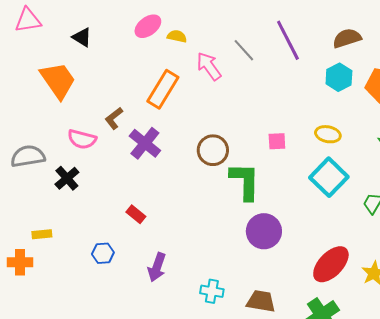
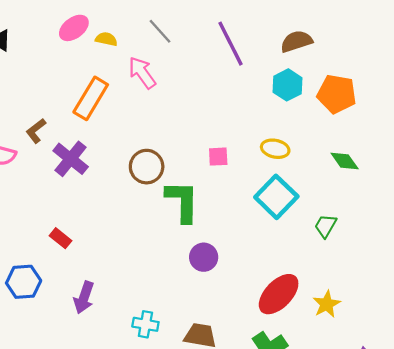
gray line: (244, 50) -> (160, 31), moved
purple circle: (264, 231) -> (204, 257), size x0.7
blue hexagon: (103, 253) -> (24, 282), size x1.4

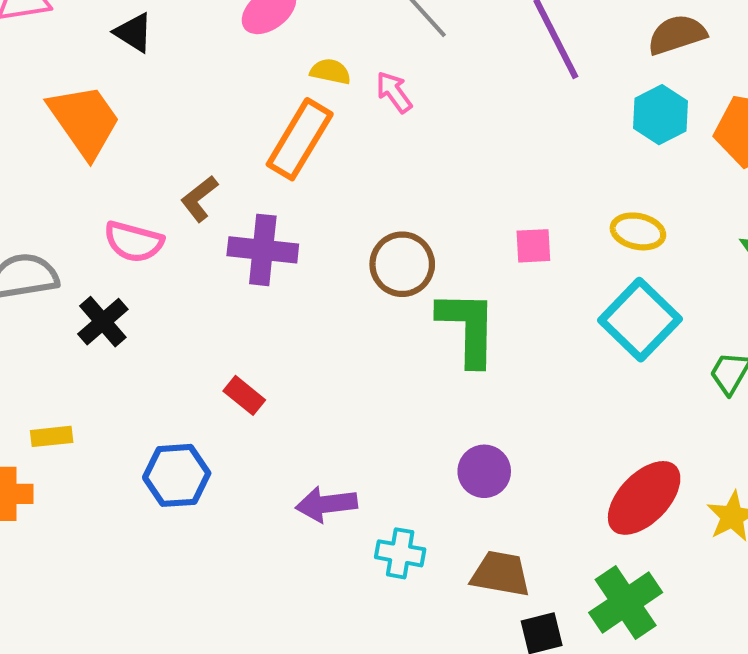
yellow semicircle: (106, 39) -> (330, 72), moved
pink arrow: (142, 73) -> (394, 92), size x0.7
purple cross: (71, 159) -> (263, 250), turned -33
purple circle: (204, 257) -> (484, 471), moved
purple arrow: (84, 297) -> (326, 504), moved, turned 64

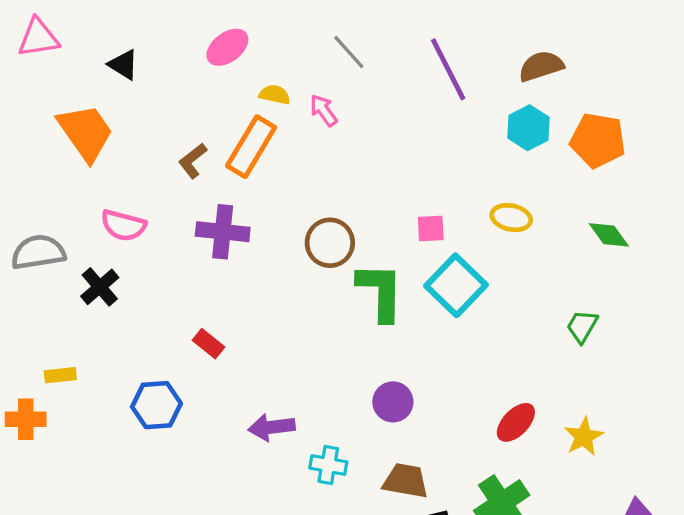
brown L-shape: (199, 199) -> (193, 161), moved
cyan square: (640, 320) -> (456, 285), moved
red ellipse: (644, 498) -> (516, 422), size x0.7

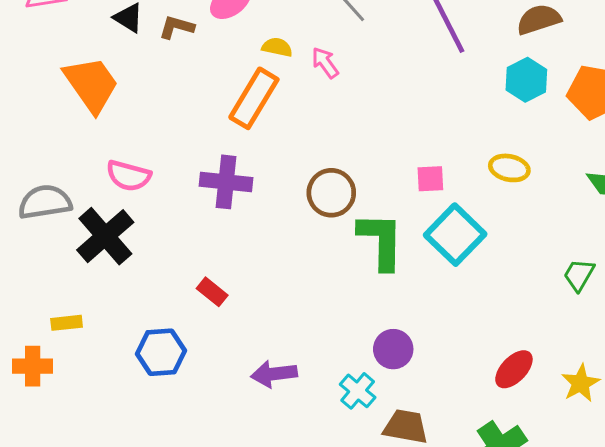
brown L-shape: (193, 161) -> (176, 27), moved, turned 54
black cross: (100, 287) -> (105, 236), size x1.5
cyan cross: (328, 465) -> (358, 391), moved, turned 30

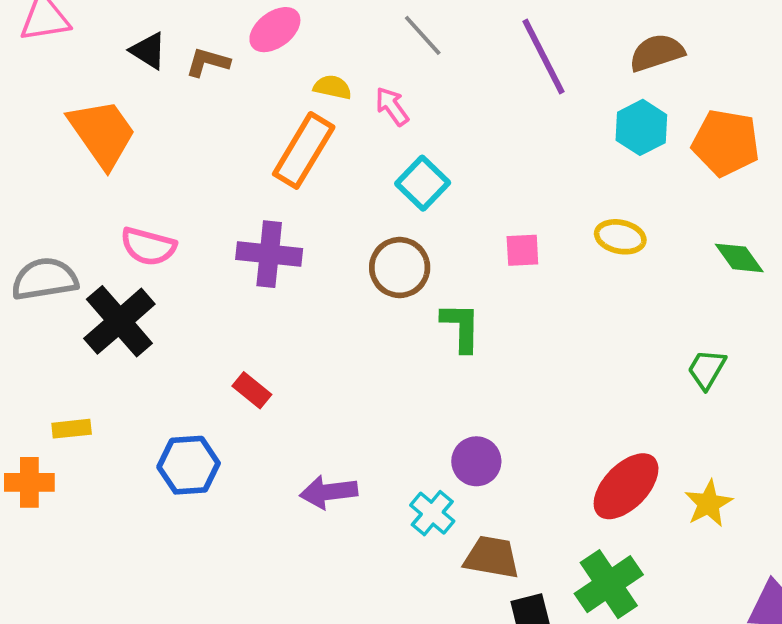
cyan square: (455, 235) -> (423, 183), moved, size x0.7
green L-shape: (381, 241) -> (461, 327), size x0.7
red ellipse: (514, 369) -> (626, 486), size x1.4

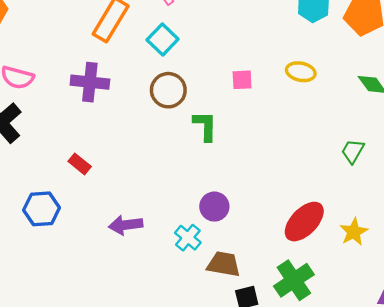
cyan square: (423, 183) -> (163, 39), moved

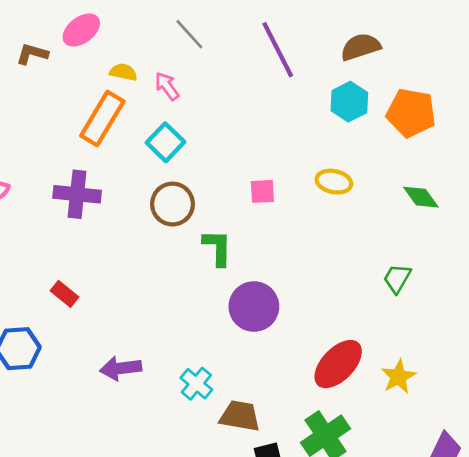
purple circle: (214, 207) -> (254, 307), moved, size x1.4

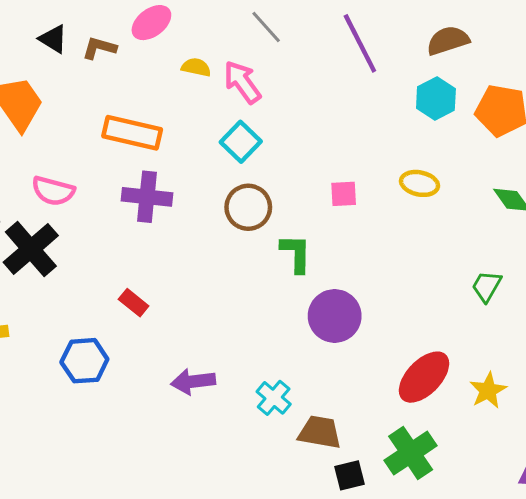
pink arrow: (167, 86) -> (242, 82), size x1.4
orange rectangle: (102, 118) -> (132, 133), moved, turned 72

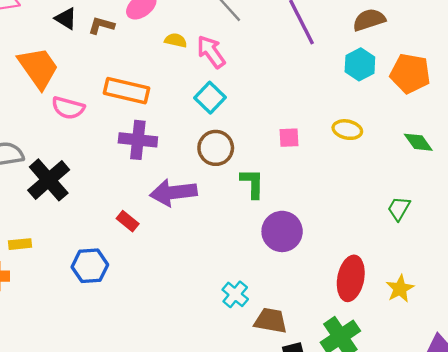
pink semicircle: (53, 191) -> (68, 108), moved
red ellipse: (424, 377) -> (351, 278), turned -33
purple arrow: (193, 382) -> (173, 193), moved, size x1.4

